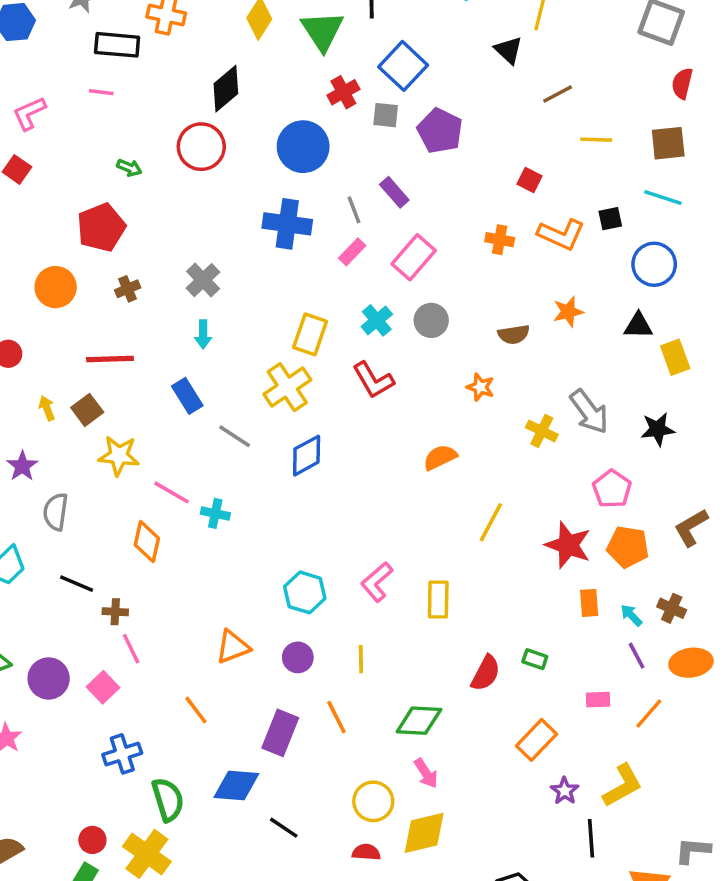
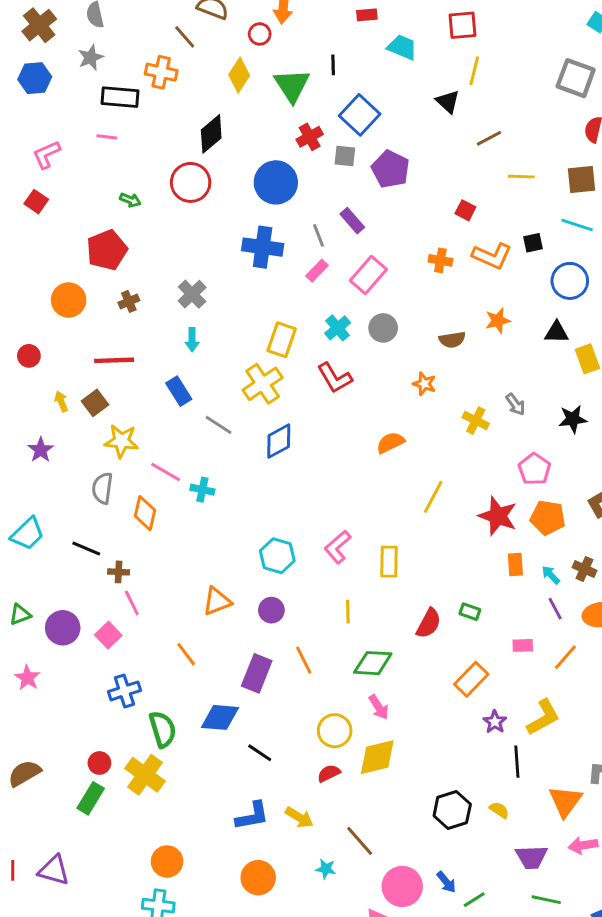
gray arrow: (589, 412) -> (515, 404), size x0.6
gray semicircle: (56, 512) -> (102, 488), moved
yellow line: (361, 659) -> (348, 612), moved
red semicircle: (366, 852) -> (329, 773), turned -30

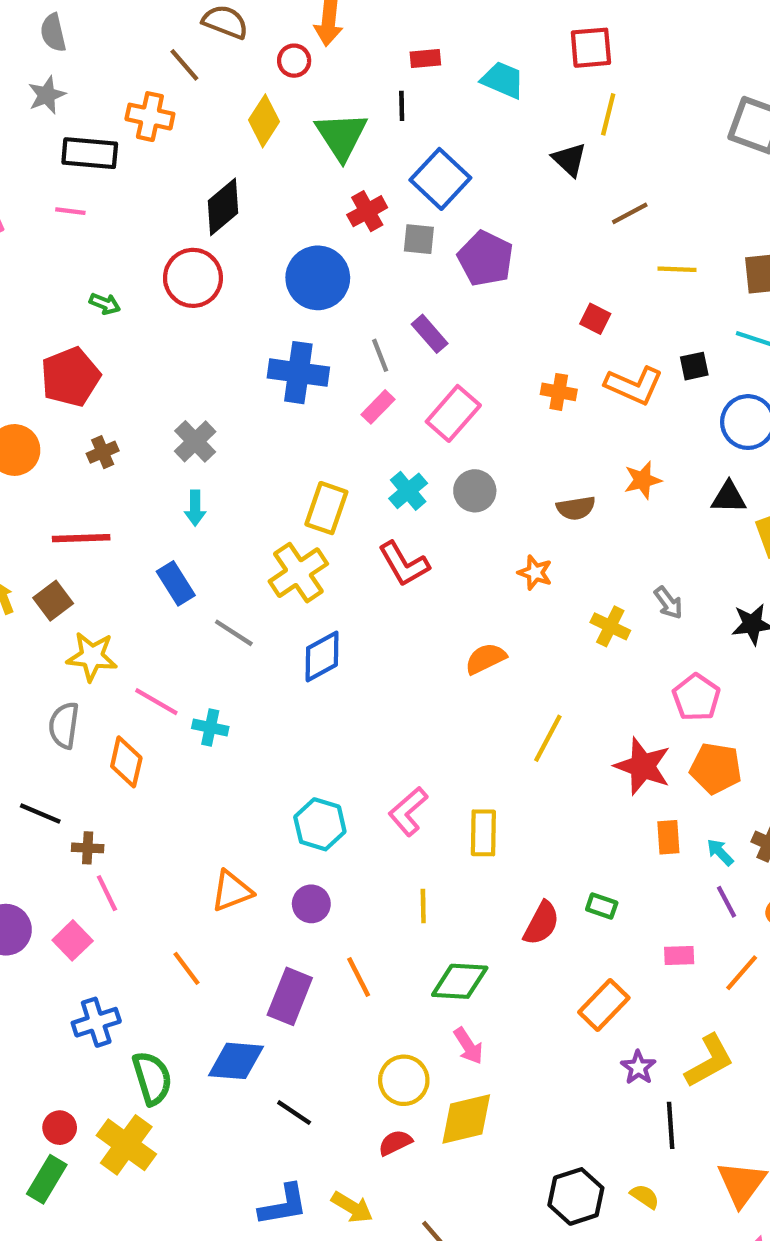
red rectangle: (367, 15) -> (425, 58), moved

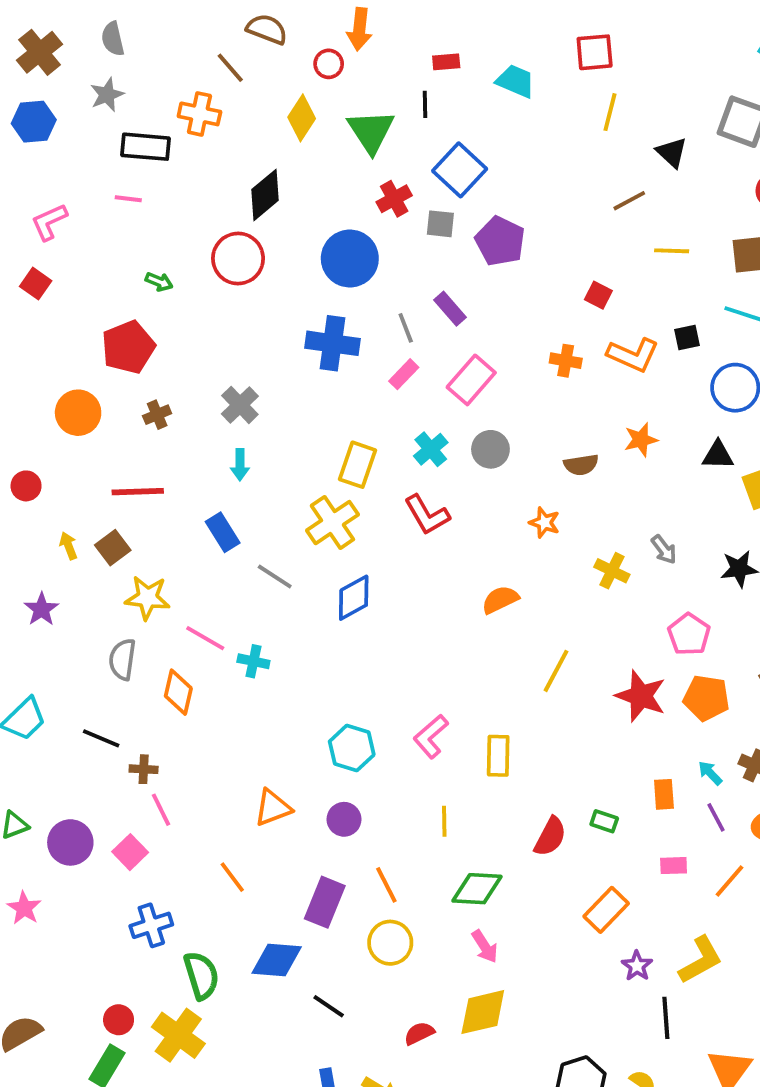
black triangle: (569, 160) -> (672, 153), moved
orange rectangle: (668, 837) -> (664, 794), moved
yellow circle: (404, 1080) -> (390, 943), moved

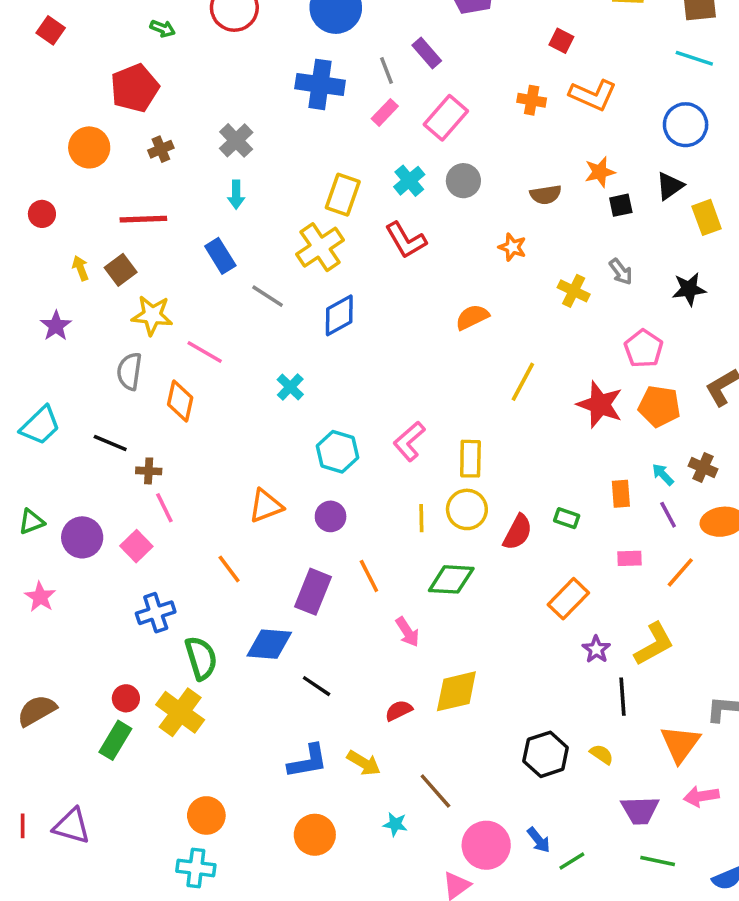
black square: (687, 338) -> (621, 205), moved
black triangle: (718, 455) -> (670, 186), turned -36
cyan cross: (253, 661) -> (290, 387), moved, turned 32
yellow circle: (390, 943) -> (467, 509), moved
pink arrow: (485, 947) -> (407, 632), moved

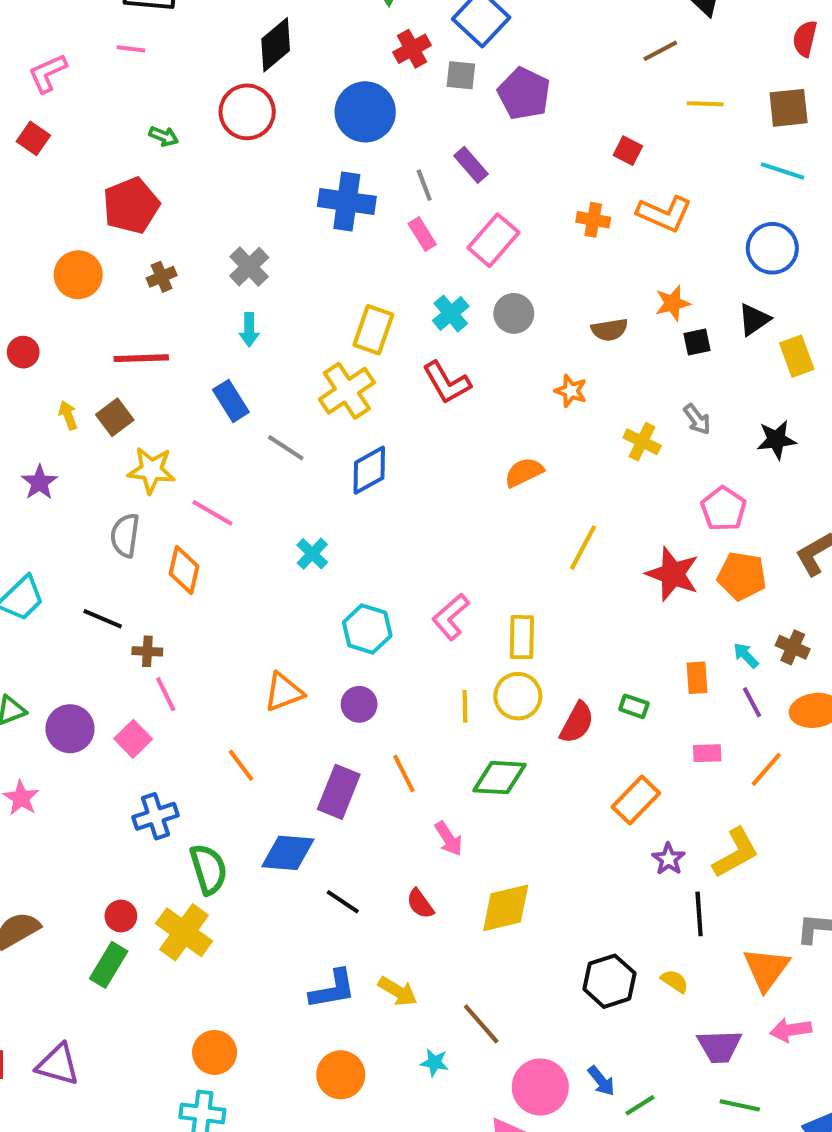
pink rectangle: (385, 112) -> (422, 234), turned -76
red semicircle: (399, 711) -> (420, 904), moved, turned -100

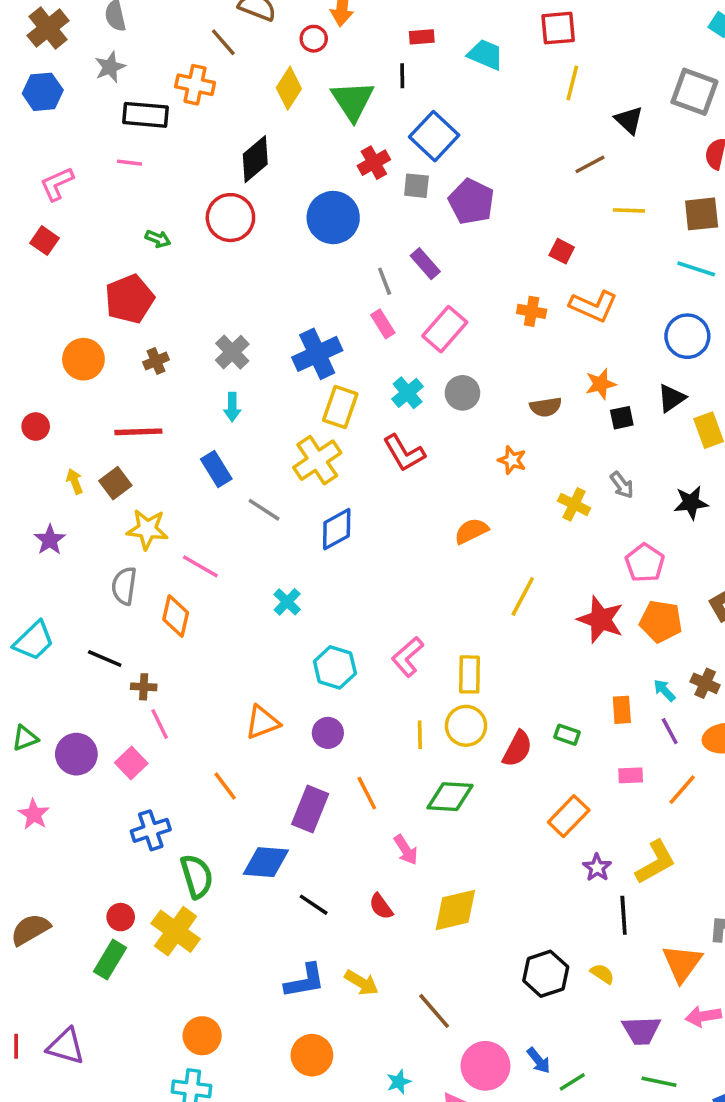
blue cross: (347, 201) -> (317, 354), moved, turned -33
cyan star: (434, 1063) -> (399, 1082), moved, turned -30

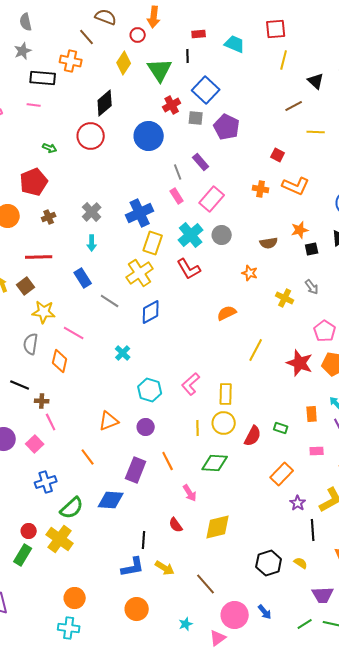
cyan cross: (408, 393) -> (191, 235), size x1.4
green semicircle: (197, 876) -> (72, 508), turned 65
black line: (314, 905) -> (144, 540), moved, turned 60
green line: (572, 1082) -> (305, 624), moved

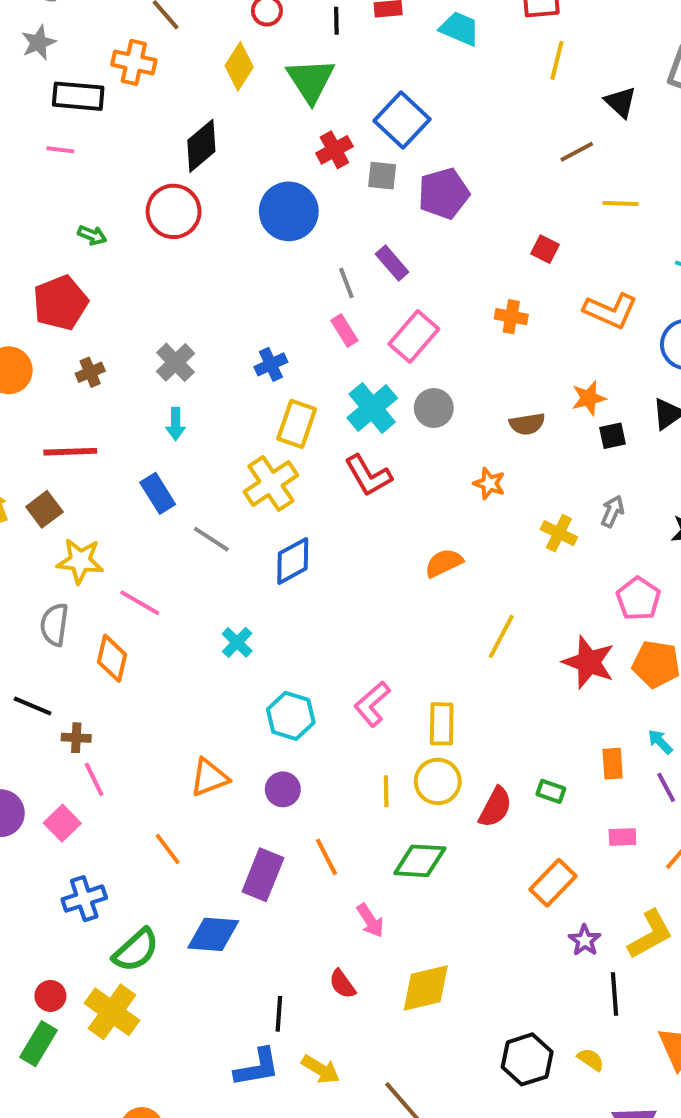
black line: (188, 56) -> (336, 21), moved
purple pentagon: (227, 127) -> (444, 193), turned 30
orange L-shape: (296, 186) -> (611, 311), moved
blue cross: (140, 213) -> (271, 364), size x0.6
gray arrow: (312, 287) -> (613, 511), turned -119

